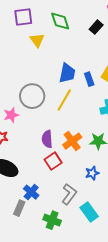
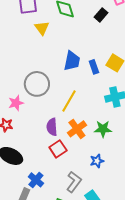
yellow line: (64, 100) -> (69, 101), moved

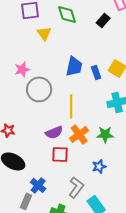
yellow line: (69, 101) -> (71, 106), turned -30
pink star: (16, 103) -> (22, 69), moved
purple semicircle: (52, 127) -> (54, 132), turned -108
red square: (58, 149) -> (60, 154), turned 36

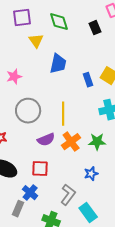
black rectangle: (103, 20) -> (95, 28), turned -64
blue trapezoid: (74, 66) -> (58, 64), moved
gray circle: (39, 89) -> (28, 111), moved
red square: (60, 154) -> (40, 169), moved

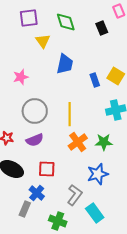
purple semicircle: (46, 140) -> (35, 140), moved
blue star: (91, 174) -> (98, 174), size x1.5

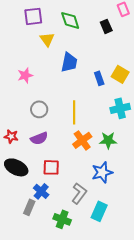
gray circle: (35, 111) -> (39, 109), size x0.7
cyan rectangle: (95, 213) -> (99, 211), turned 60

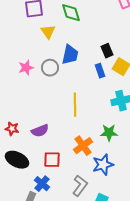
black rectangle: (106, 26) -> (107, 51), moved
gray circle: (39, 109) -> (50, 68), moved
orange cross: (82, 140) -> (83, 146), moved

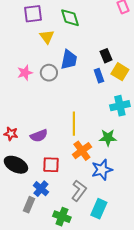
yellow line: (75, 105) -> (74, 124), moved

